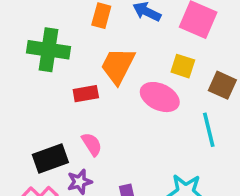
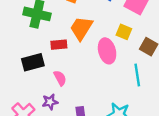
pink ellipse: (160, 97) -> (107, 51), turned 45
black rectangle: (50, 159) -> (33, 62), moved

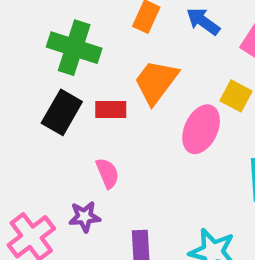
pink ellipse: (107, 51) -> (201, 129), turned 35
black rectangle: (33, 62) -> (62, 112), moved, turned -50

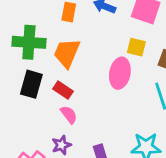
orange trapezoid: (156, 82) -> (67, 53), moved
red rectangle: (111, 109) -> (63, 90), moved, turned 48

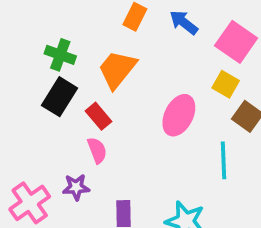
green cross: (29, 42) -> (60, 55), moved, size x0.7
yellow square: (136, 47) -> (226, 84), moved

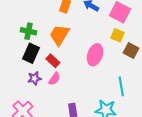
pink semicircle: (97, 150) -> (54, 79), turned 64
cyan line: (223, 160) -> (121, 86), moved
purple star: (76, 187) -> (34, 78), moved

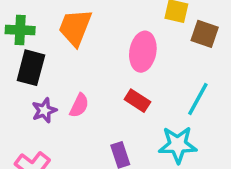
red rectangle: (53, 61) -> (137, 101), moved
cyan line: (121, 86) -> (198, 99), turned 48

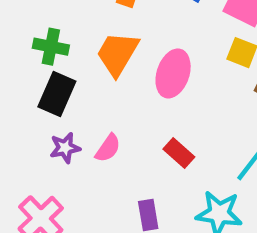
pink ellipse: (143, 52) -> (173, 73), moved

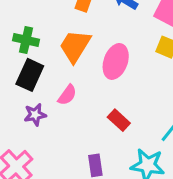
pink semicircle: (108, 148) -> (67, 95), moved

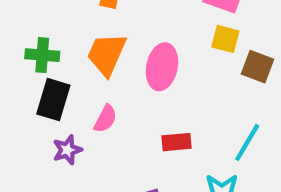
red rectangle: (119, 120) -> (177, 142), turned -40

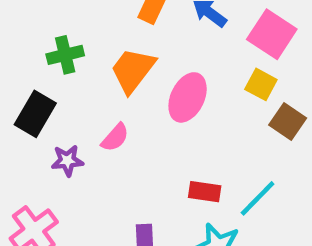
green cross: (42, 55) -> (65, 55), turned -32
black rectangle: (53, 100) -> (35, 114), moved
red rectangle: (177, 142) -> (205, 192), moved

